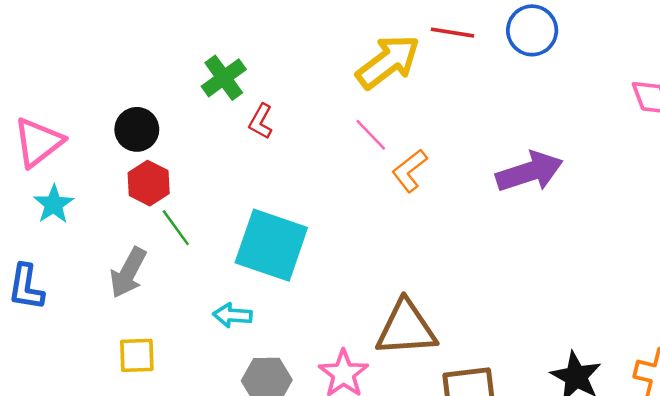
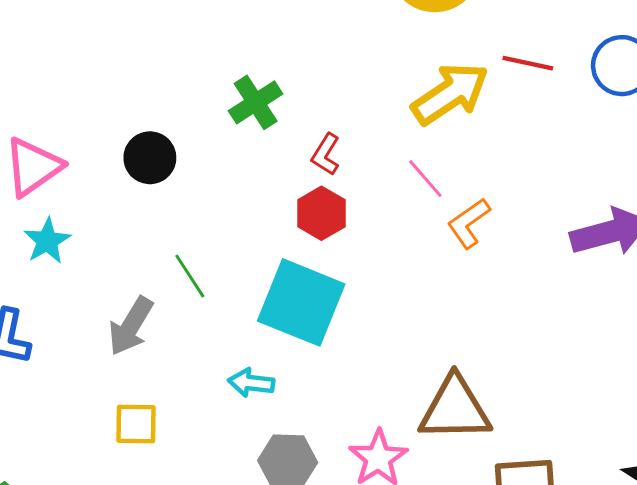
red L-shape: (261, 121) -> (326, 154), moved
red hexagon: (149, 183) -> (321, 213), moved

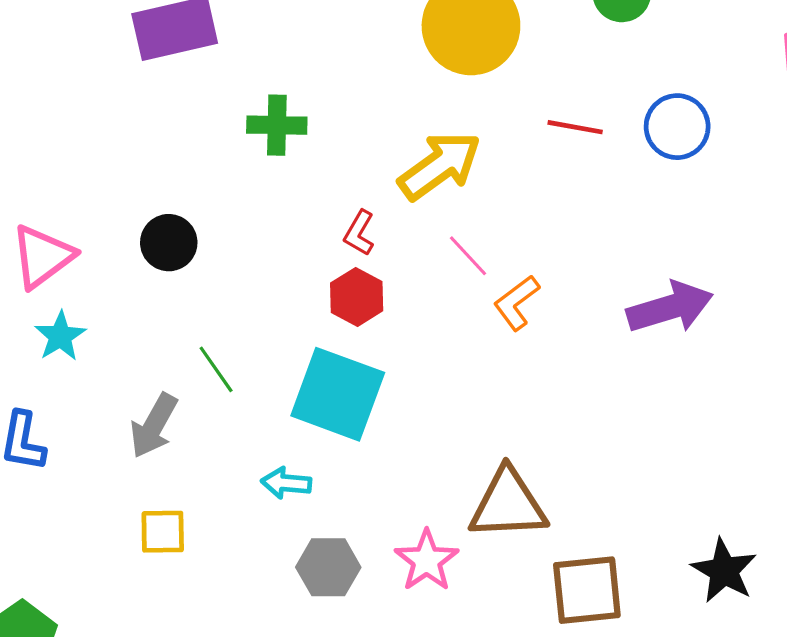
yellow arrow: (450, 94) -> (440, 166), moved
green cross: (256, 102) -> (277, 125), moved, turned 36

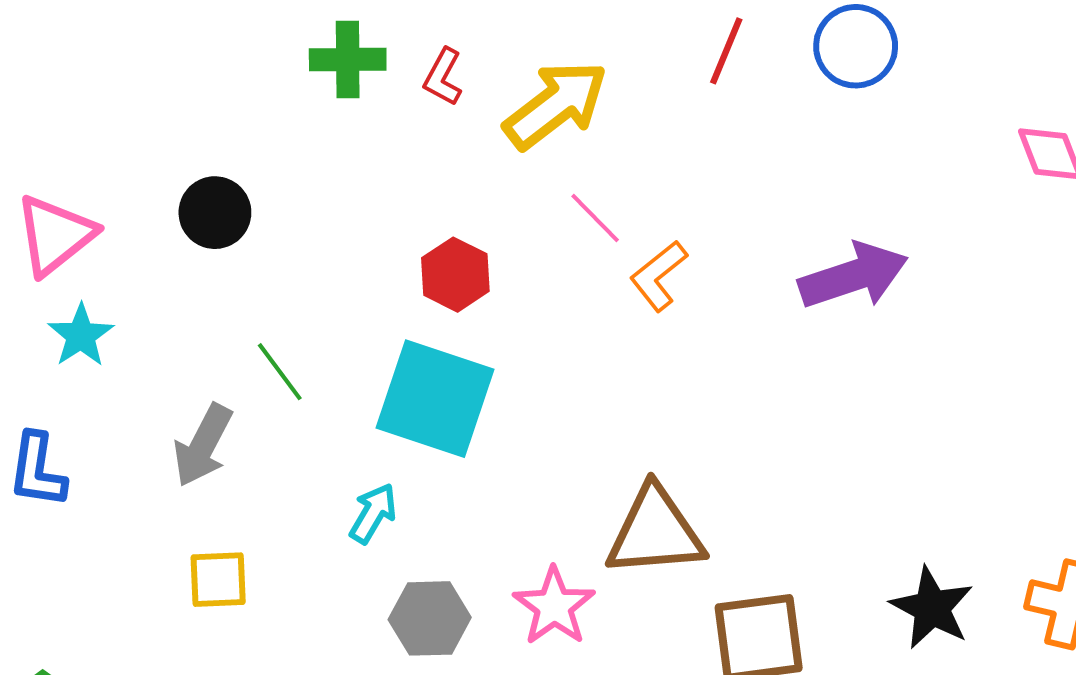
red line: (575, 127) -> (726, 51), turned -76
red L-shape: (359, 233) -> (443, 77), moved
cyan arrow: (286, 483) -> (373, 513), turned 117

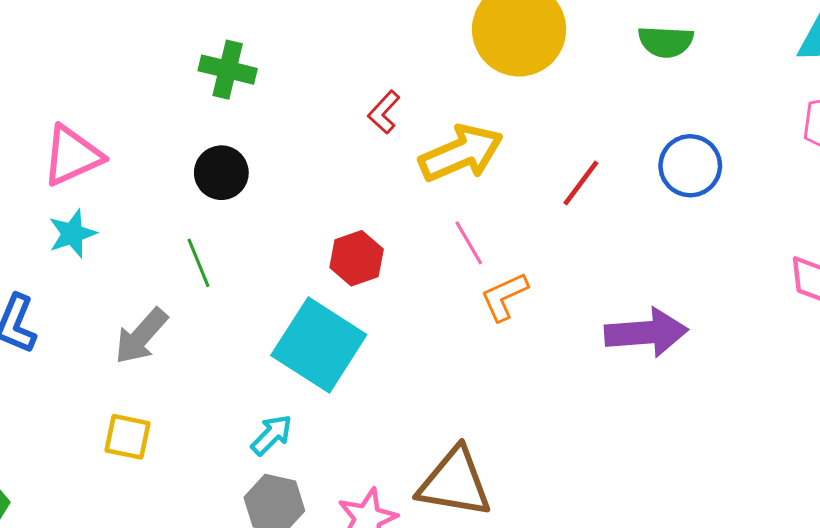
red line: (726, 51) -> (581, 183), moved
green cross: (348, 59) -> (228, 70), moved
black circle: (215, 213) -> (221, 173), moved
green line: (280, 372) -> (198, 263), moved
cyan arrow: (373, 513) -> (272, 435), moved

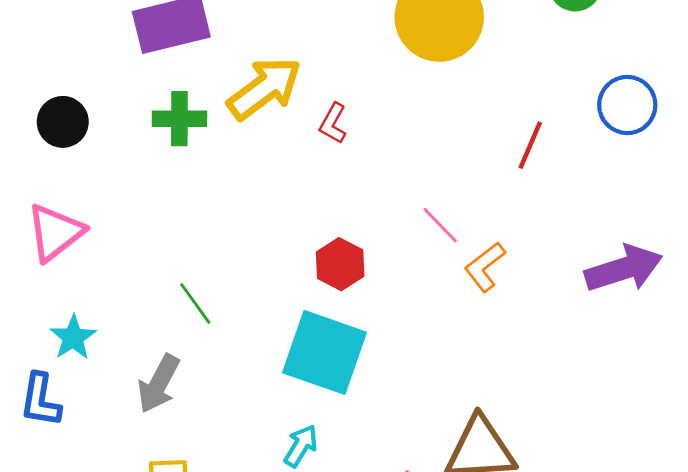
yellow arrow: (461, 153) -> (264, 88), moved
black circle: (221, 173) -> (63, 122), moved
cyan star: (72, 234) -> (73, 338), moved

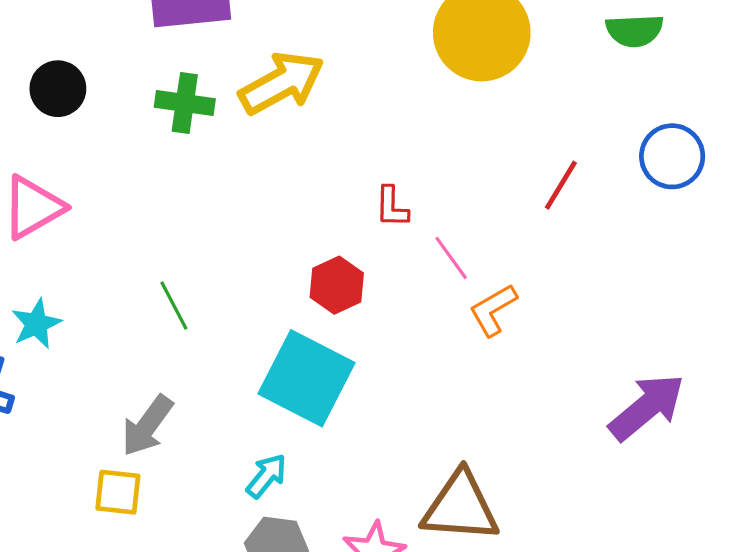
red L-shape: (333, 123) -> (392, 207), moved, turned -36
purple arrow: (624, 269) -> (647, 407), moved, turned -30
gray arrow: (159, 384) -> (147, 426), moved

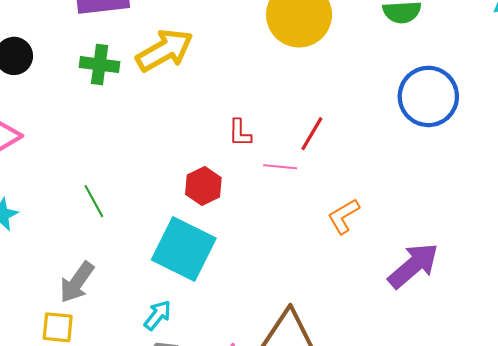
blue circle: (672, 156) -> (428, 96), size x1.4
red line: (561, 185) -> (312, 134), moved
pink line: (451, 258) -> (280, 167), turned -48
orange L-shape: (493, 310) -> (344, 216), moved

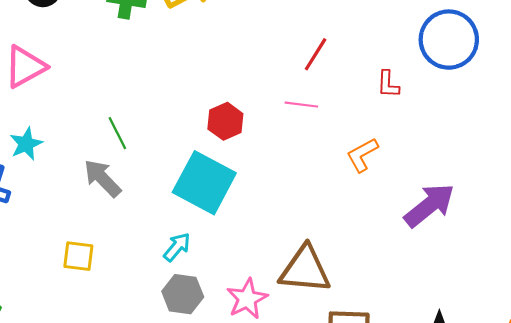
red L-shape: (240, 133) -> (388, 84), moved
red line: (312, 134) -> (316, 54), moved
gray arrow: (77, 282) -> (102, 178), moved, turned 99

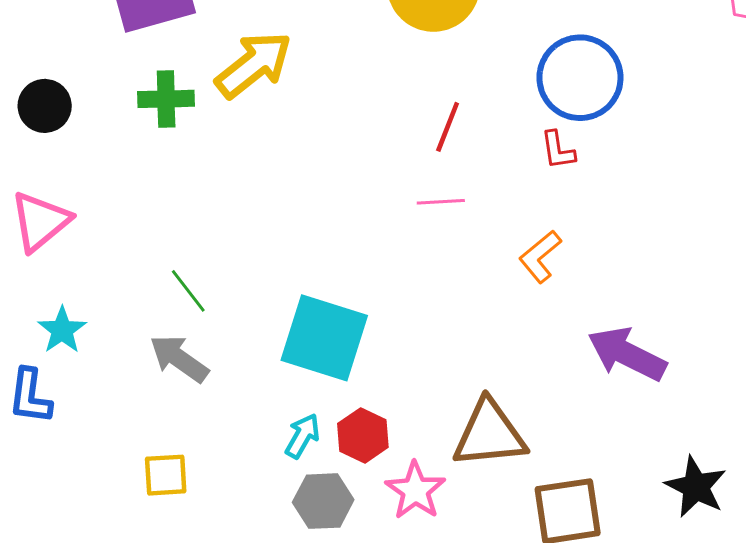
blue circle: (449, 40) -> (580, 78), moved
red hexagon: (225, 121) -> (363, 435), moved
purple arrow: (429, 205) -> (627, 354), moved, turned -104

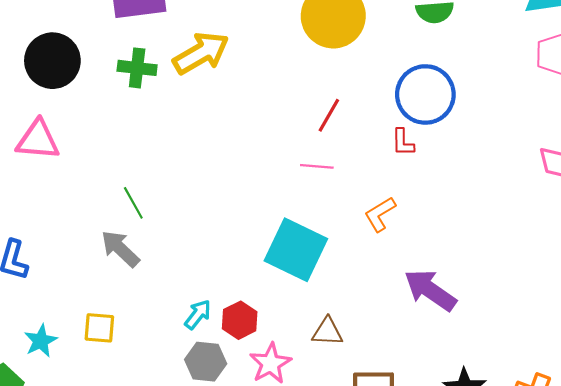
black circle: (45, 106) -> (52, 61), size x1.5
pink triangle: (40, 221) -> (38, 140), turned 36
cyan star: (62, 330) -> (41, 341), moved
cyan square: (324, 338) -> (296, 250), moved
brown triangle: (489, 434) -> (327, 332), size x0.6

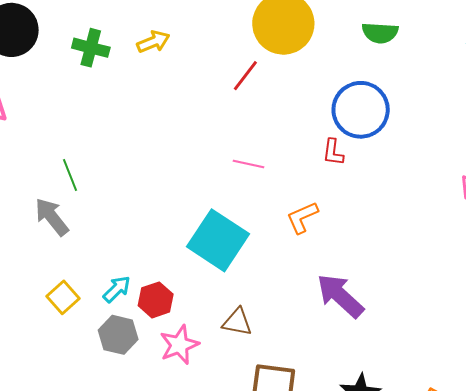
yellow arrow: (201, 53) -> (153, 42), size x0.6
red line: (329, 115) -> (245, 76), moved
yellow square: (99, 328) -> (63, 297), moved, turned 36

